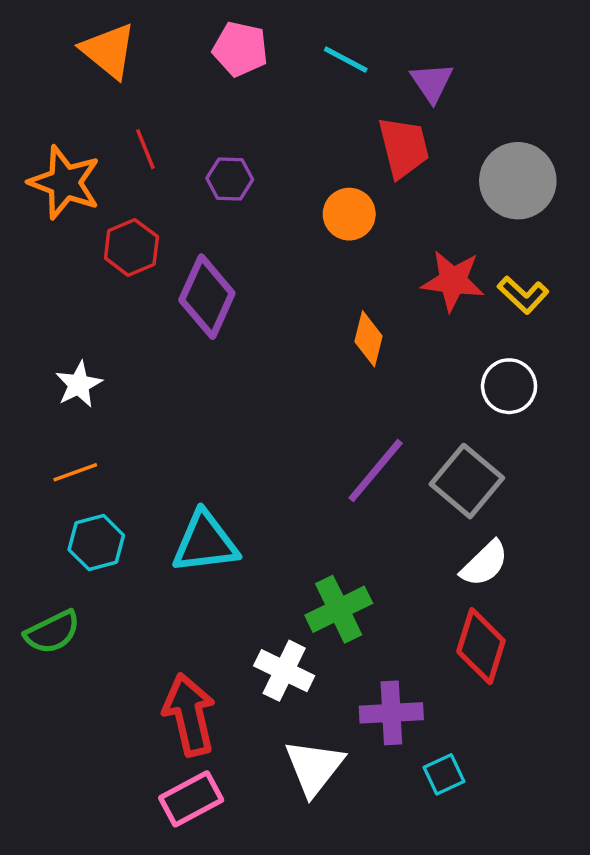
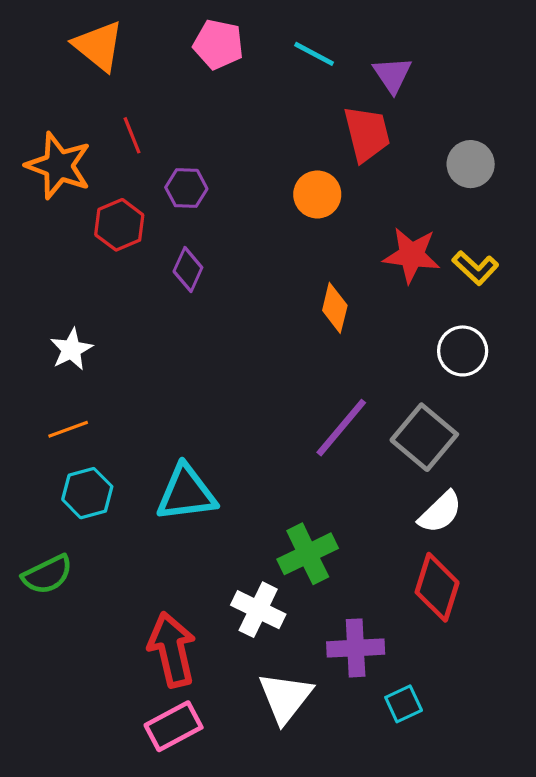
purple hexagon: (230, 179) -> (186, 188), moved
gray circle: (518, 181) -> (471, 164), size x0.7
purple diamond: (207, 297) -> (188, 269), size x0.6

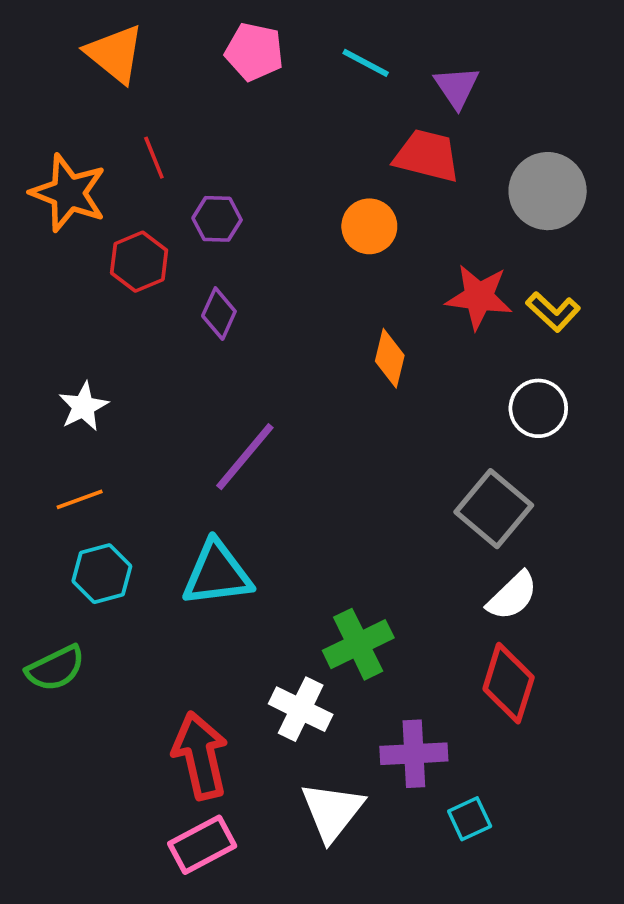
red trapezoid: (367, 134) -> (427, 156), turned -62
gray circle: (471, 164) -> (548, 191), size x1.4
purple line: (341, 428) -> (245, 457), moved

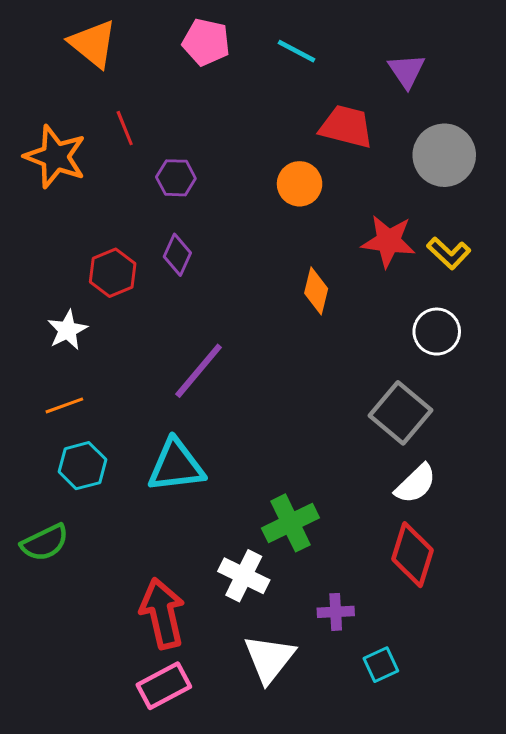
purple triangle: (457, 87) -> (407, 71), moved
red hexagon: (139, 262) -> (113, 273), moved
purple cross: (414, 754) -> (336, 612), size x0.7

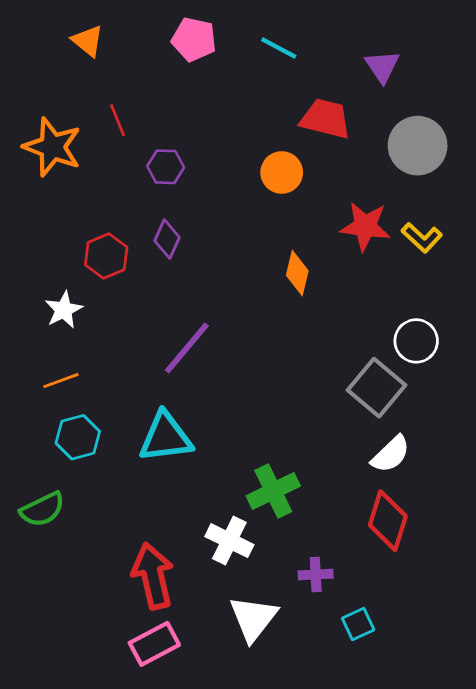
orange triangle: (93, 44) -> (88, 41), size x0.7
white circle: (437, 332) -> (416, 341), moved

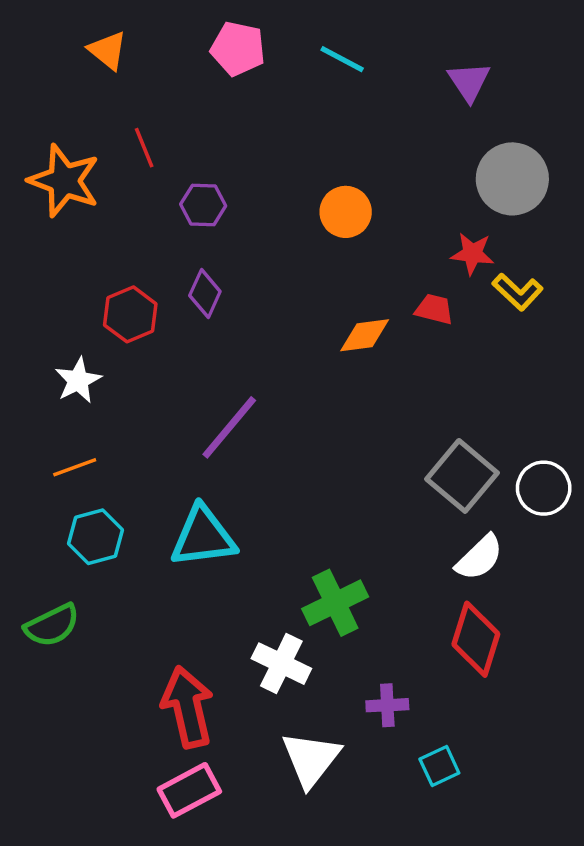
red trapezoid: (326, 119) -> (434, 309), moved, size x0.6
red star: (365, 226) -> (472, 254), moved, size x0.7
orange diamond: (297, 273) -> (365, 335), turned 69
white circle: (416, 341) -> (544, 488), moved

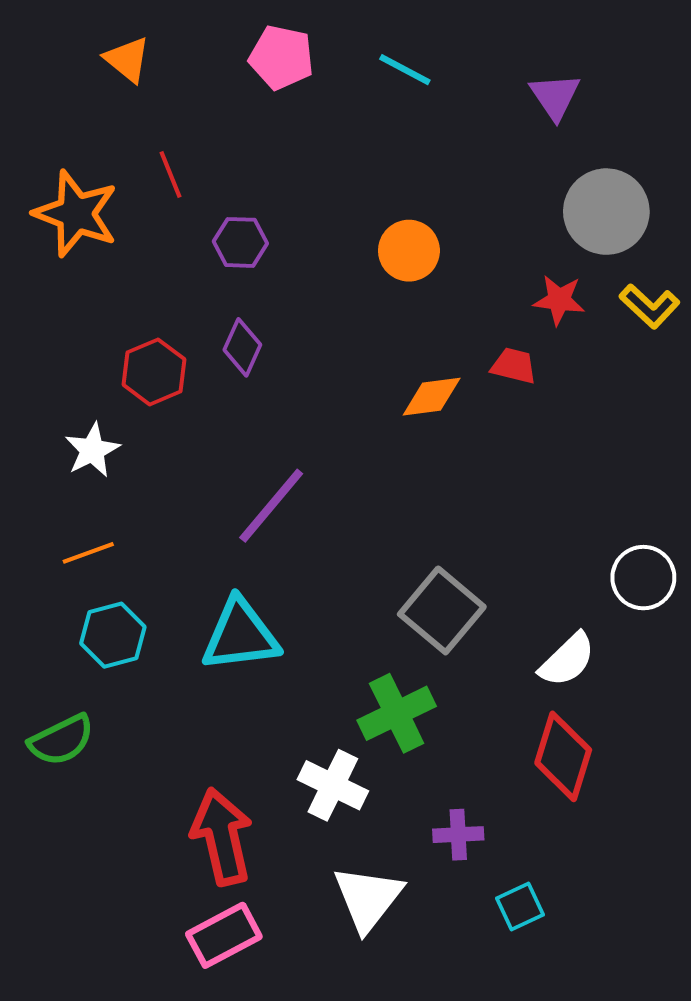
yellow L-shape: (518, 292) -> (650, 306), moved
gray square: (462, 476) -> (442, 610), moved

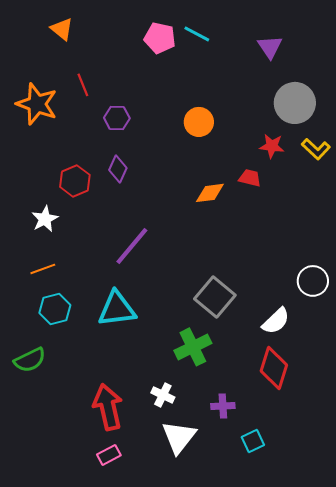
pink pentagon: (281, 57) -> (160, 38), moved
white cross: (333, 785) -> (163, 395), moved, size x0.7
pink rectangle: (224, 935) -> (109, 455), size x0.7

